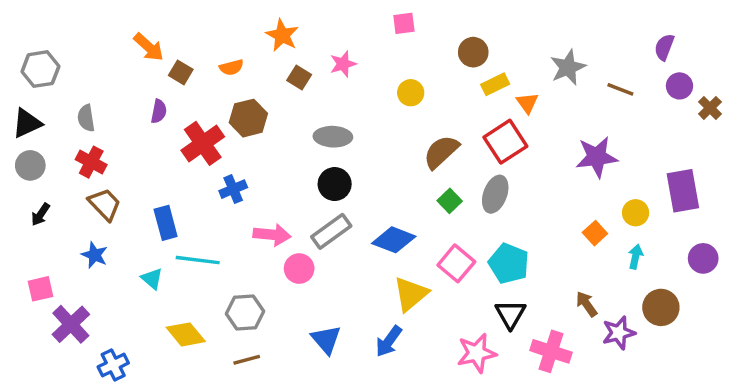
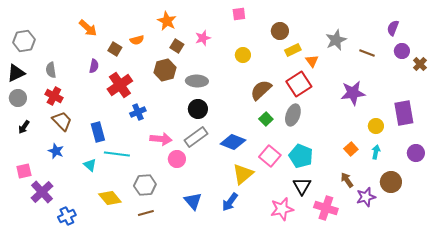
brown square: (181, 72) -> (115, 49), moved
brown hexagon: (248, 118) -> (165, 70), moved
orange square: (595, 233) -> (351, 149), moved

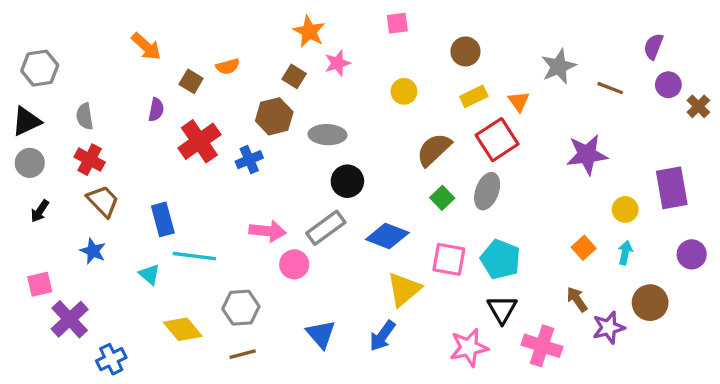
orange star: (167, 21) -> (309, 32), moved
yellow rectangle: (293, 50) -> (474, 96), moved
black circle: (198, 109) -> (347, 181), moved
blue cross: (138, 112) -> (249, 160), moved
pink square: (270, 156) -> (449, 259), turned -30

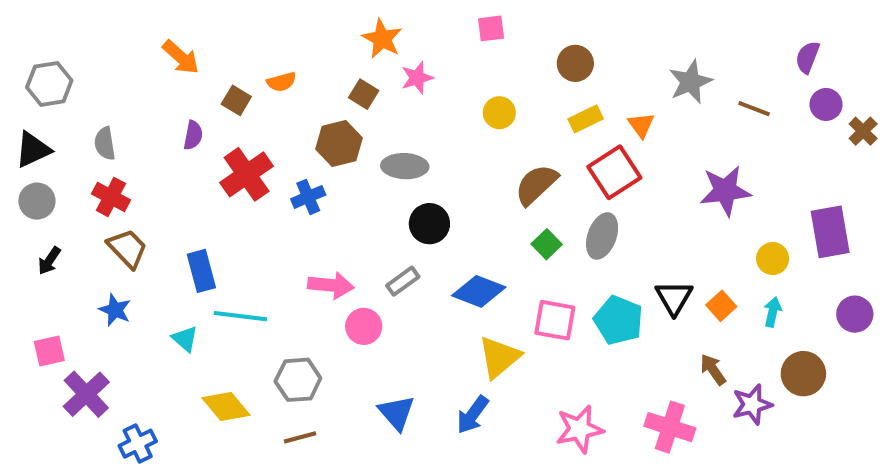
gray rectangle: (326, 228) -> (403, 281), size x0.7
black triangle: (502, 309) -> (674, 298), moved

